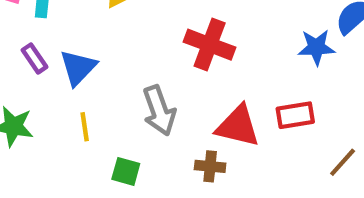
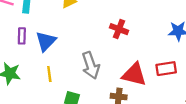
red cross: (210, 45) -> (119, 29), size x0.7
purple rectangle: (34, 58) -> (22, 36), turned 35

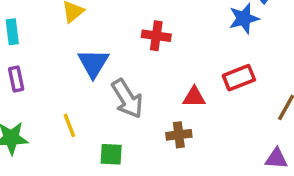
blue triangle: (46, 41) -> (93, 63), moved
red triangle: (134, 74) -> (194, 97), size x0.6

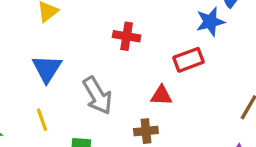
blue triangle: (93, 63) -> (47, 69), moved
red rectangle: (239, 78) -> (189, 60), moved

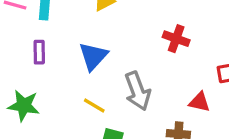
yellow line: (42, 120) -> (94, 106), moved, turned -50

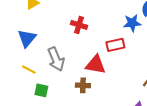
red triangle: (199, 102) -> (96, 65), size x1.5

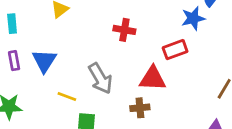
blue triangle: (27, 38) -> (44, 61), moved

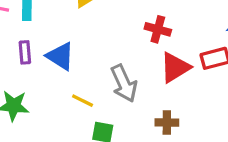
blue triangle: (44, 61) -> (60, 56), turned -36
red triangle: (153, 79) -> (175, 68), moved, turned -40

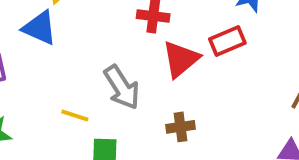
blue triangle: (60, 56) -> (40, 28), moved

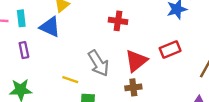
red rectangle: (227, 41) -> (170, 49), moved
red triangle: (181, 59) -> (136, 61), moved

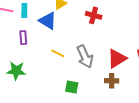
red cross: (118, 21) -> (94, 15), moved
yellow line: (70, 80) -> (58, 53), moved

